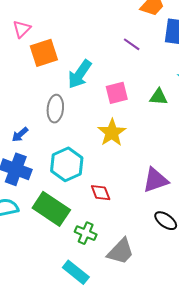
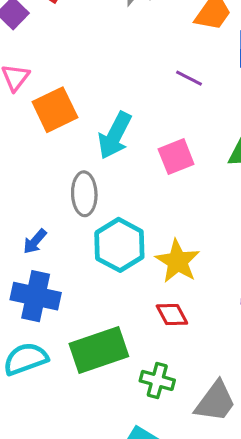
yellow star: (112, 133) -> (177, 261), moved
cyan hexagon: (67, 164) -> (119, 245), moved
green rectangle: (51, 209) -> (99, 350), turned -45

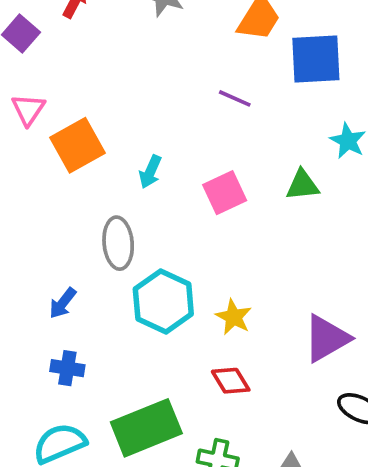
cyan arrow: (115, 135) -> (150, 172), size x0.6
yellow star: (177, 261) -> (234, 317), size x0.7
blue cross: (36, 296) -> (67, 368), size x0.6

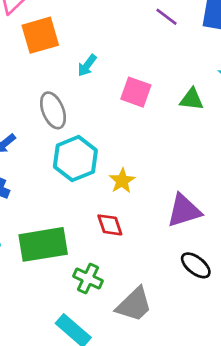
purple line: (235, 98) -> (166, 17), moved
pink square: (225, 193) -> (136, 92), turned 32
gray ellipse: (118, 243) -> (53, 110), turned -30

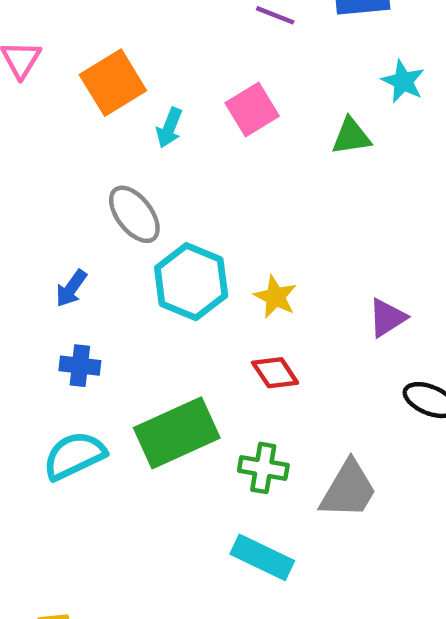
orange square: (40, 35) -> (113, 83), moved
pink square: (136, 92) -> (252, 109), moved, turned -36
purple triangle: (184, 211) -> (387, 318), size x0.7

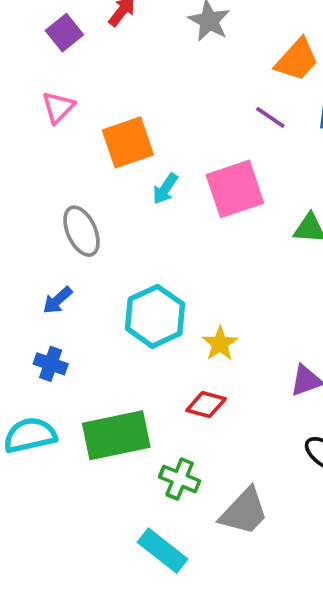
pink square: (252, 109) -> (235, 189), size x1.4
gray ellipse: (134, 214) -> (82, 231), moved
red diamond: (275, 373) -> (206, 405), turned -54

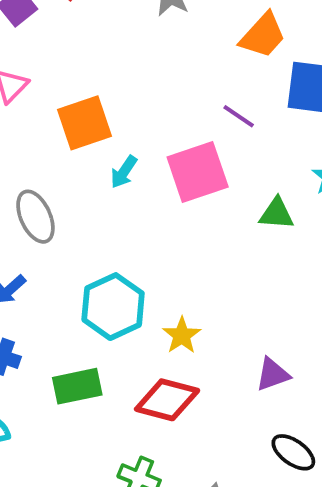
purple line: (270, 117) -> (239, 116), moved
red diamond: (206, 405) -> (167, 400), size x1.5
green rectangle: (116, 435) -> (77, 386), moved, size x0.7

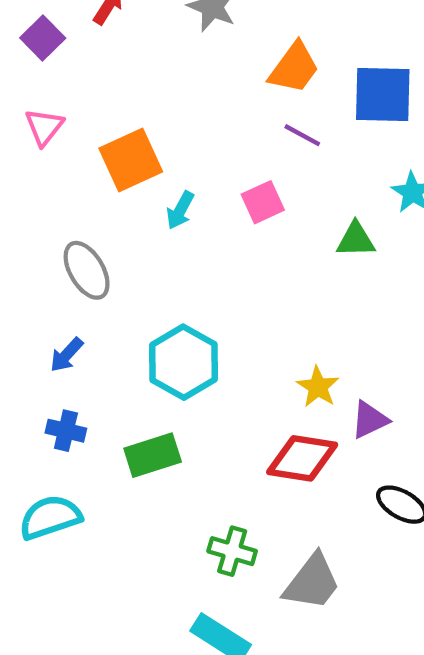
orange trapezoid: (263, 35) -> (294, 68), moved
pink square: (198, 172) -> (263, 202), size x0.6
yellow star: (182, 335) -> (318, 387), moved
red diamond: (167, 400) -> (302, 458), moved

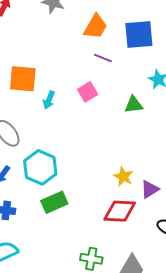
orange square: (131, 160) -> (23, 79), turned 36
cyan hexagon: (184, 362) -> (40, 167), moved
green rectangle: (153, 455) -> (54, 202), moved

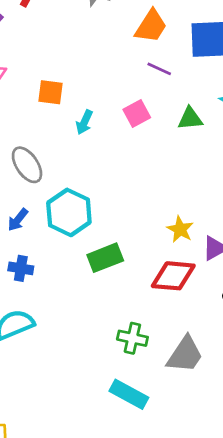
orange square: (23, 79) -> (50, 92), size x0.7
green triangle: (134, 105) -> (190, 119), moved
green rectangle: (54, 202) -> (105, 258), moved

